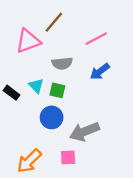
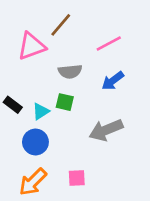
cyan triangle: (36, 86) -> (41, 111), moved, turned 42
blue circle: (52, 117) -> (35, 142), moved
gray arrow: (85, 132) -> (106, 130), moved

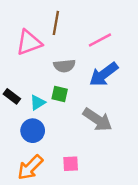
brown line: (61, 25) -> (56, 23), turned -30
blue arrow: (113, 81) -> (104, 74), size x1.4
gray arrow: (106, 130) -> (98, 120), turned -124

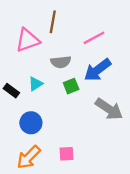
green square: (60, 94) -> (71, 86), moved, turned -35
cyan triangle: (38, 103) -> (36, 84), moved
gray arrow: (98, 120) -> (109, 109), moved

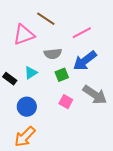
brown line: (53, 22) -> (46, 19), turned -66
pink square: (66, 154) -> (66, 102), moved, turned 32

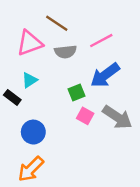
gray semicircle: (53, 54) -> (65, 52), moved
cyan triangle: (31, 73) -> (30, 80), moved
pink square: (66, 102) -> (85, 116), moved

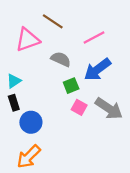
gray semicircle: (65, 52) -> (61, 59), moved, turned -150
cyan triangle: (30, 80) -> (14, 81), moved
black rectangle: (12, 97) -> (14, 103), moved, turned 35

